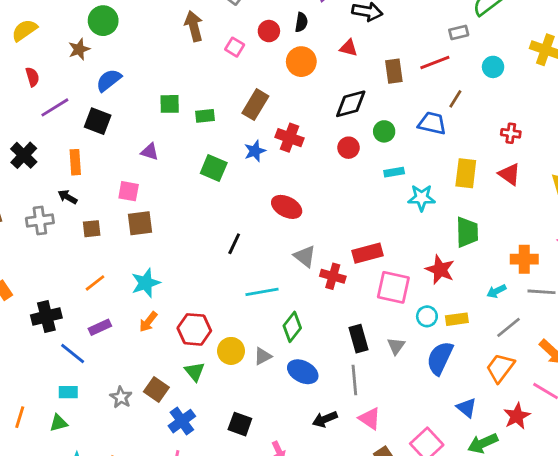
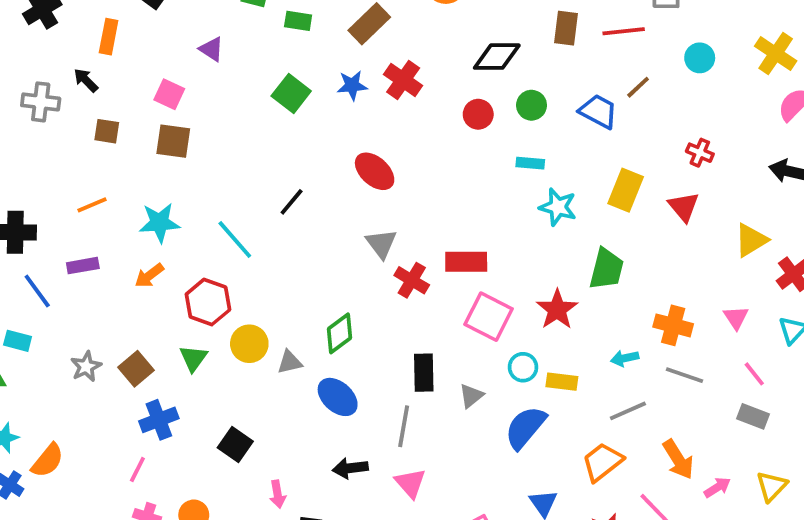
cyan line: (262, 292) -> (235, 240), moved, turned 44

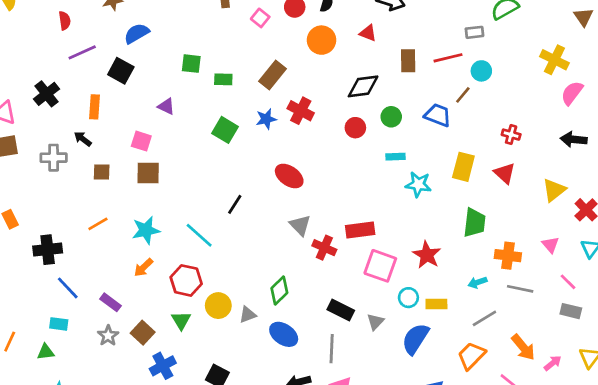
cyan circle: (700, 58) -> (481, 71), moved
purple rectangle: (83, 266) -> (110, 302), moved, turned 54
green trapezoid: (606, 269) -> (474, 223), moved
black rectangle: (424, 373) -> (341, 310), turned -55

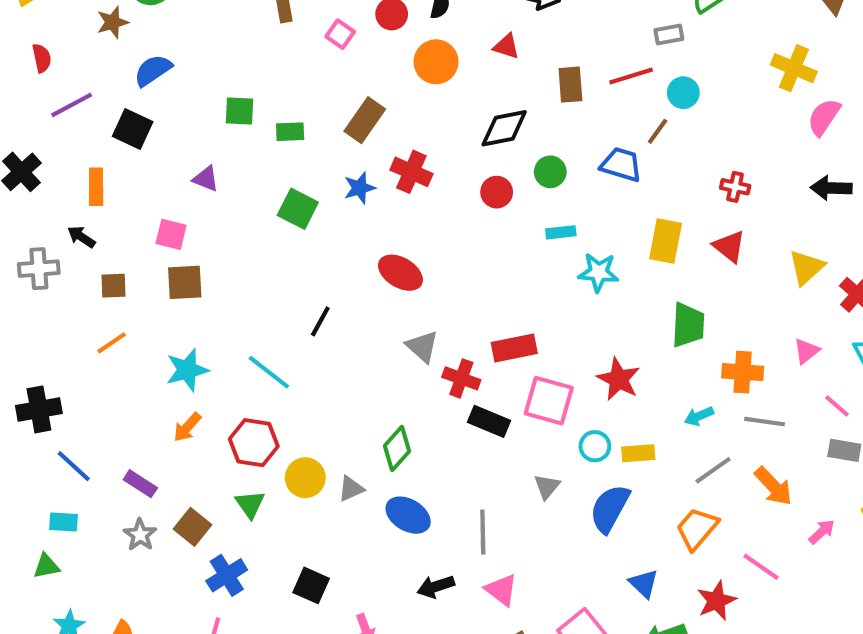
orange line: (98, 224) -> (112, 343), moved
pink triangle: (550, 245) -> (806, 351), turned 36
black rectangle: (341, 310) -> (489, 421), moved
orange arrow: (523, 347) -> (773, 486), moved

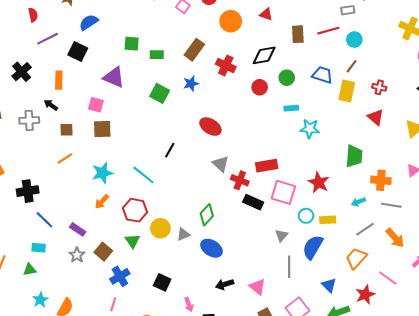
brown line: (658, 131) -> (352, 66), moved
red cross: (411, 172) -> (226, 65), moved
purple triangle: (206, 179) -> (114, 77), size x1.6
yellow rectangle: (666, 241) -> (347, 91), moved
gray line: (483, 532) -> (289, 267), moved

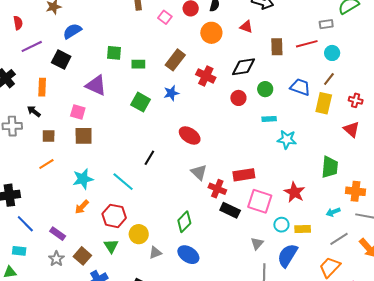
gray triangle: (183, 234) -> (155, 253), moved

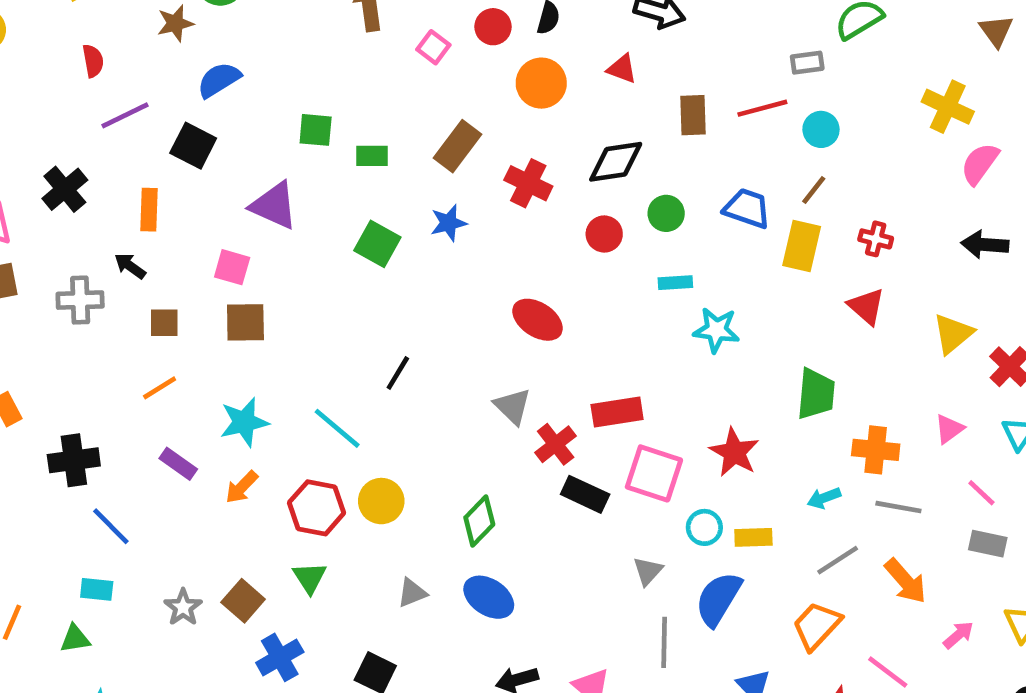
red ellipse: (190, 136) -> (537, 320), moved
red cross: (217, 189) -> (556, 444), turned 30
purple rectangle: (58, 234) -> (178, 464), moved
yellow circle: (139, 234) -> (381, 501), moved

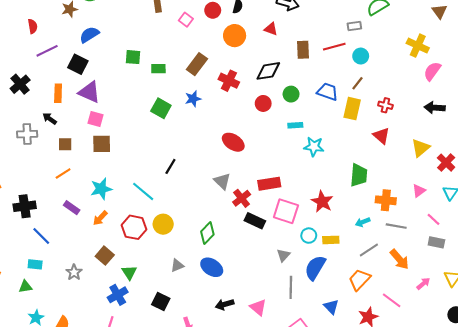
purple triangle: (274, 206) -> (89, 92), moved
green triangle: (310, 578) -> (129, 272), moved
brown square: (243, 601) -> (105, 256), moved

